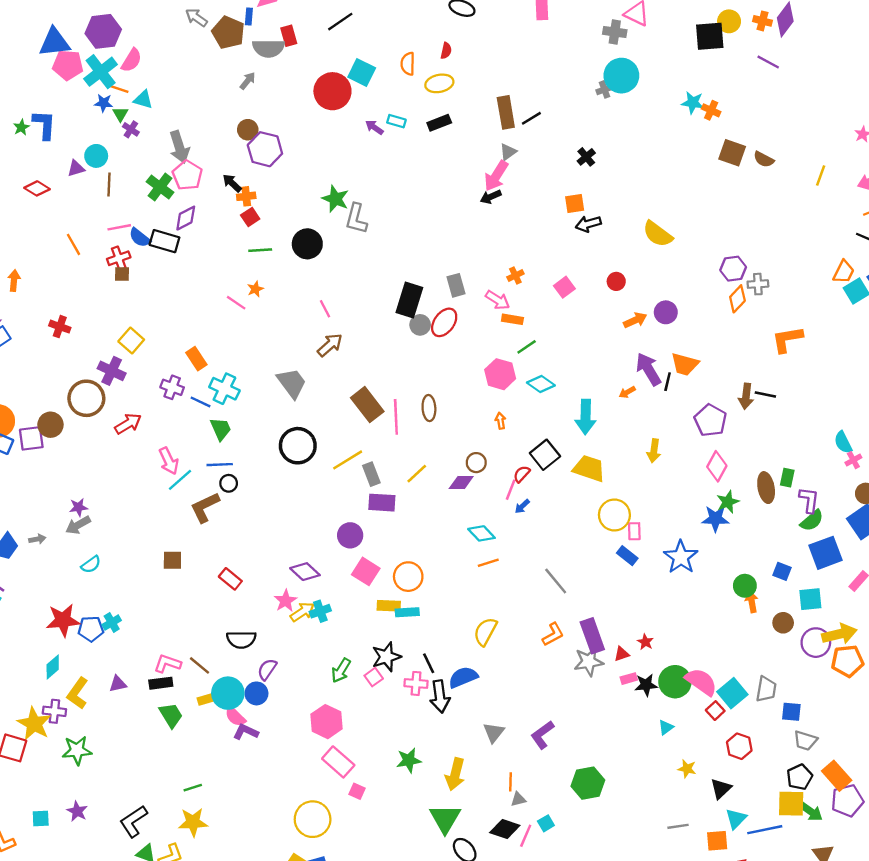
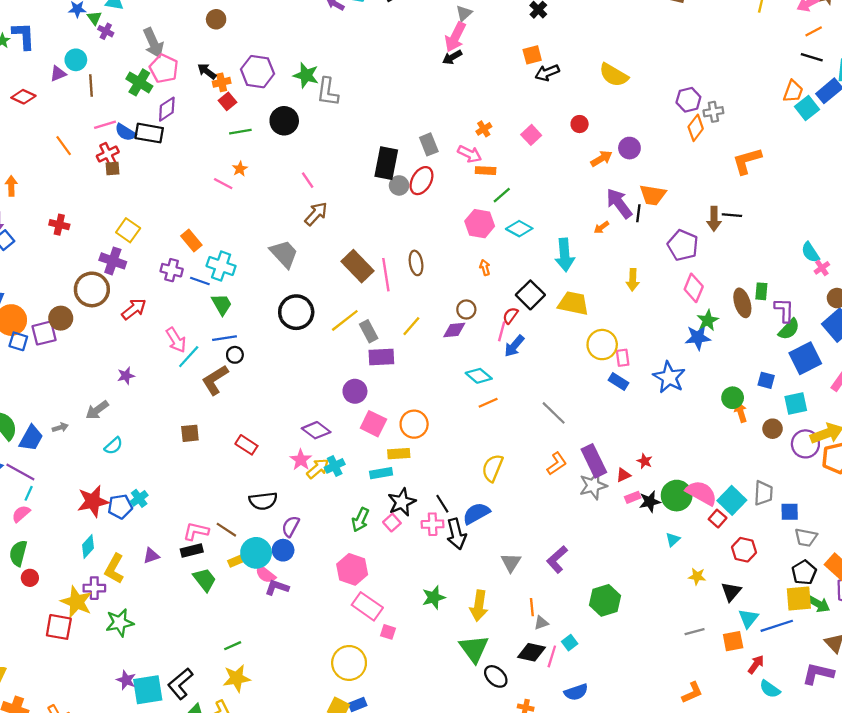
purple hexagon: (265, 149) -> (257, 72), moved
blue arrow: (522, 506) -> (514, 346), size x1.5
purple star: (78, 507) -> (126, 376), moved
cyan rectangle: (407, 612) -> (381, 473), moved
cyan square: (41, 819) -> (148, 690), moved, size x1.8

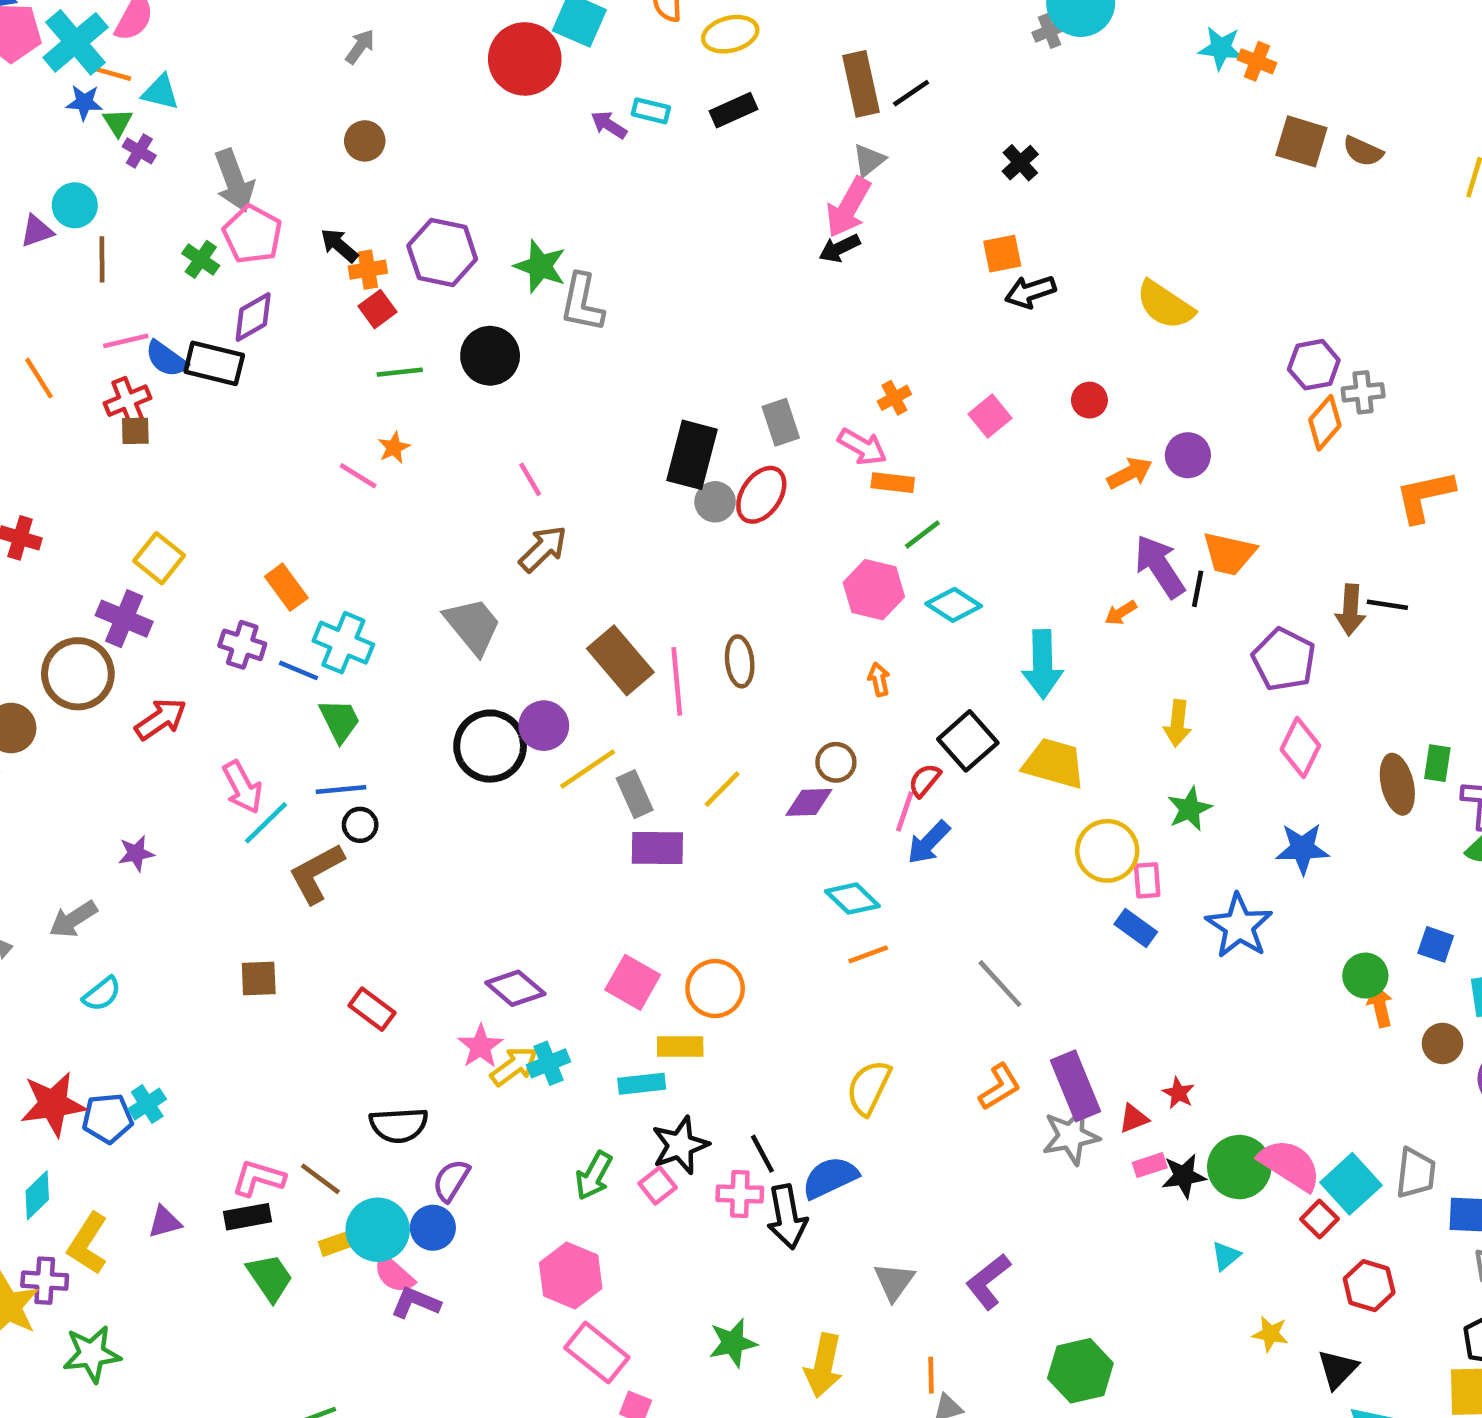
green cross: (139, 82) -> (201, 259), size x0.7
green star: (708, 320) -> (1190, 809), moved
purple circle: (355, 391) -> (544, 726), moved

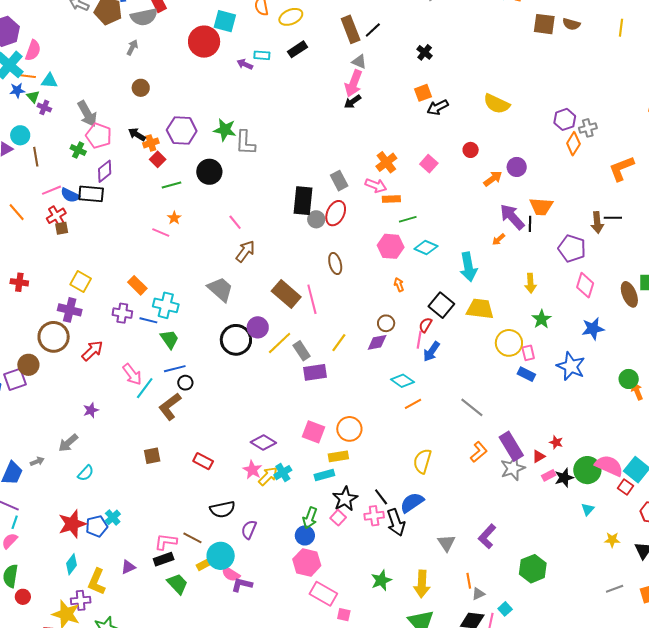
gray triangle: (869, 160) -> (359, 62), turned -49
orange cross: (894, 398) -> (386, 162), size x1.5
green line: (922, 535) -> (408, 219), turned 30
brown ellipse: (740, 661) -> (335, 263), moved
blue circle: (433, 1228) -> (305, 535), moved

